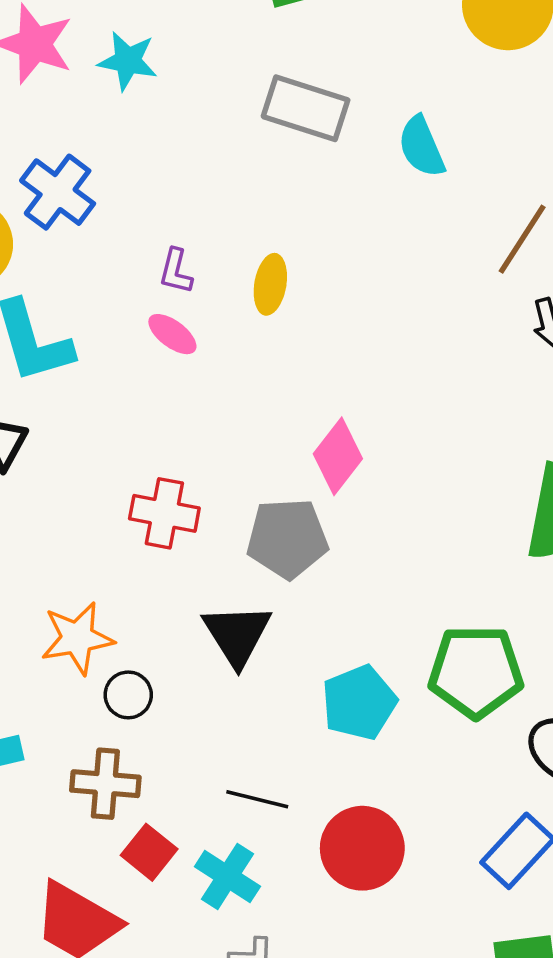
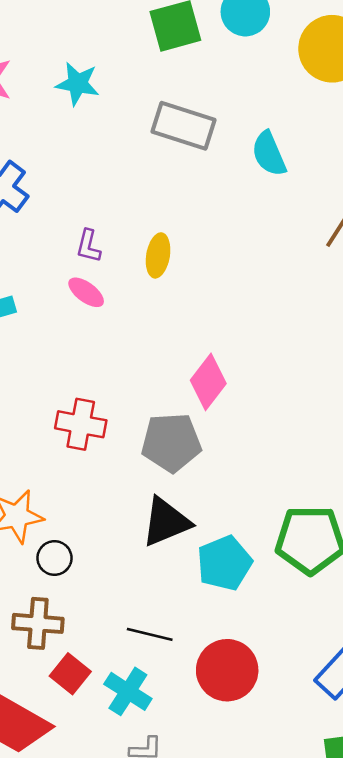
cyan star: (128, 61) -> (78, 84), moved
black triangle: (237, 635) -> (166, 522), moved, turned 40

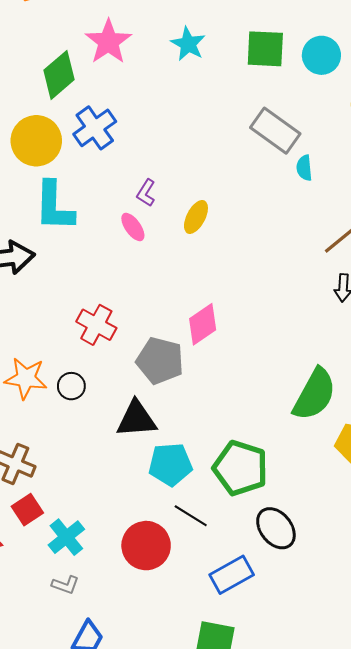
cyan star: (78, 84) -> (188, 44), moved
gray rectangle: (183, 126) -> (275, 131), moved
cyan semicircle: (269, 154) -> (304, 168), size x0.7
black circle: (54, 558) -> (71, 386), moved
black line: (150, 634) -> (191, 516), moved

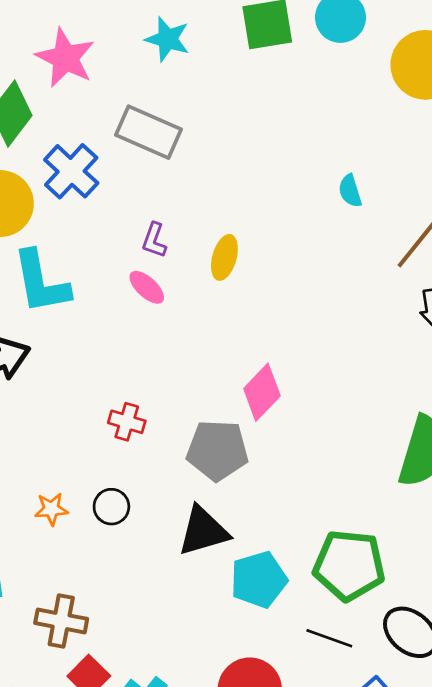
gray rectangle: (275, 131) -> (149, 132), moved
cyan semicircle: (304, 168) -> (350, 191), moved
red cross: (96, 325) -> (127, 422), size x0.7
orange star: (26, 378) -> (51, 509), size x0.6
black line: (191, 516) -> (329, 638), moved

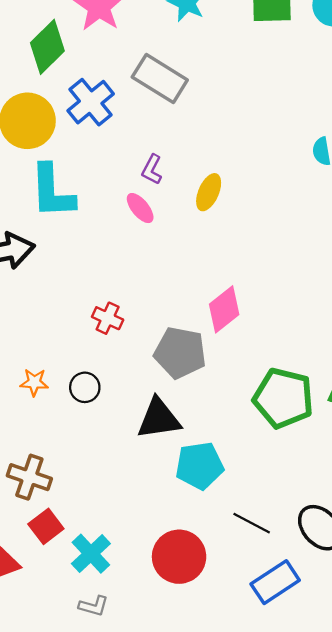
green pentagon: (349, 565) -> (283, 398), moved

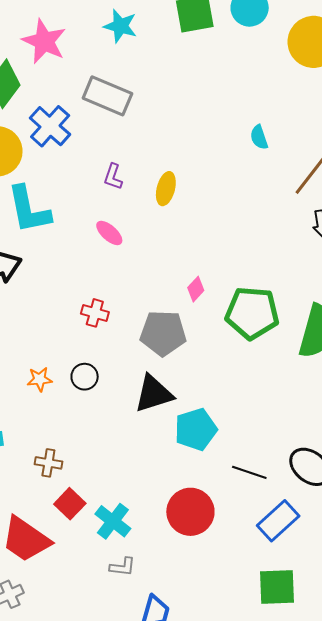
pink ellipse: (140, 208) -> (109, 233), moved
pink diamond: (224, 309) -> (196, 289), size x0.6
green pentagon: (283, 398) -> (252, 313), moved
brown cross: (29, 477) -> (48, 463), size x0.7

